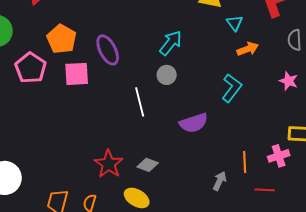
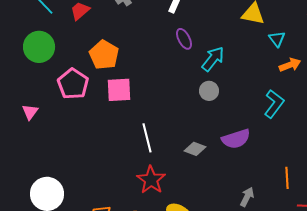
purple ellipse: (108, 50) -> (184, 39), moved, size x0.7
white line: (140, 102) -> (147, 138), moved
gray diamond: (148, 165) -> (195, 149), moved
gray arrow: (220, 181) -> (247, 197), moved

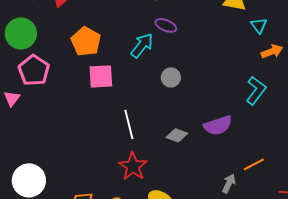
purple ellipse: (184, 39) -> (166, 25), turned -40
cyan arrow: (213, 59) -> (142, 45), moved
pink pentagon: (73, 84) -> (34, 70), moved
gray circle: (209, 91) -> (171, 77), moved
orange line: (287, 178) -> (254, 164), moved, turned 65

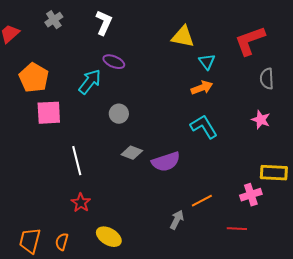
orange arrow: (272, 51) -> (202, 88), moved
cyan L-shape: (256, 90) -> (204, 127), turned -68
gray diamond: (177, 135) -> (132, 153), moved
red star: (133, 166) -> (81, 203), size x0.7

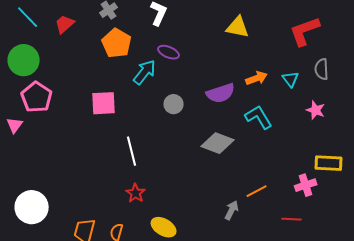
cyan triangle: (207, 62) -> (291, 79), moved
orange pentagon: (34, 78) -> (117, 43), moved
gray diamond: (132, 153) -> (218, 143), moved, size x1.5
purple semicircle: (166, 162) -> (221, 93), moved

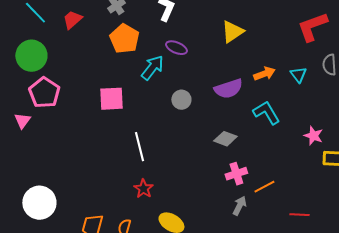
yellow triangle: (238, 27) -> (232, 32), moved, turned -45
pink star: (316, 110) -> (313, 136), moved
gray diamond: (218, 143) -> (225, 139), size x0.7
pink cross: (306, 185) -> (236, 174), moved

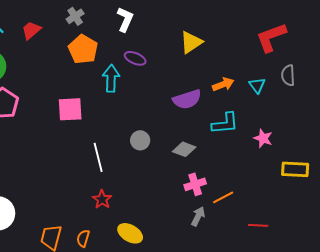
cyan arrow: (152, 68) -> (111, 78), turned -36
gray circle: (181, 100) -> (140, 140), moved
cyan L-shape: (266, 113) -> (225, 123), turned 116
pink star: (313, 136) -> (263, 138), moved

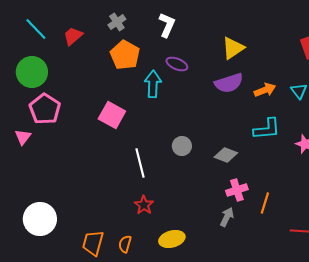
purple semicircle: (187, 99) -> (229, 83), moved
pink square: (70, 109) -> (112, 115), turned 32
orange line: (223, 197) -> (265, 203), turned -45
gray arrow: (198, 216) -> (227, 217), moved
yellow ellipse: (130, 233) -> (172, 239), turned -45

